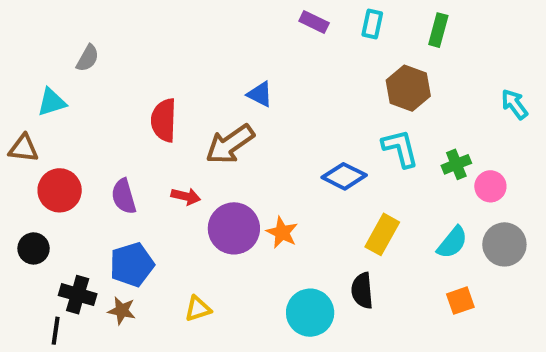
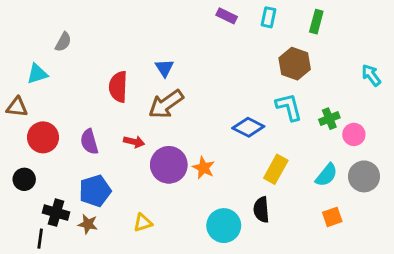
blue triangle: (260, 94) -> (164, 68), moved, turned 30

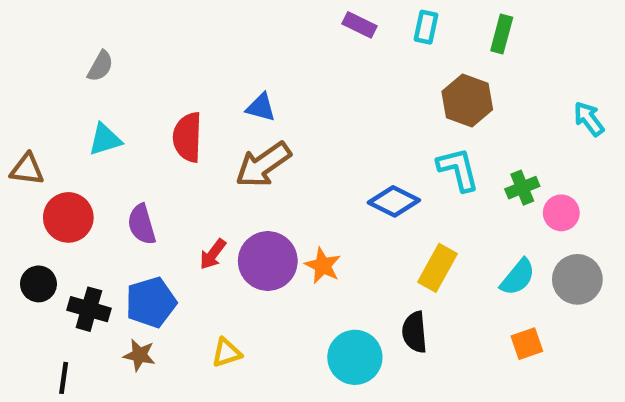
blue triangle: (164, 68) -> (261, 107), turned -42
cyan triangle: (37, 74) -> (105, 139), moved
red arrow: (134, 142) -> (213, 254), moved, turned 114
black cross: (56, 213) -> (89, 309), moved

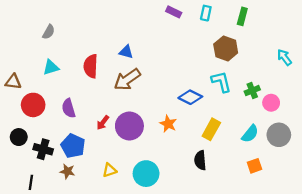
orange star: (323, 266) -> (168, 124), moved
blue pentagon: (151, 302) -> (73, 146), turned -30
cyan circle: (355, 357) -> (146, 174), moved

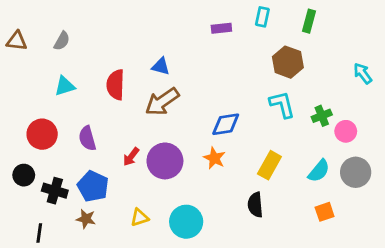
purple rectangle: (174, 12) -> (221, 28), moved, turned -32
brown triangle: (13, 82) -> (17, 41), moved
blue diamond: (190, 97) -> (226, 124), moved, turned -35

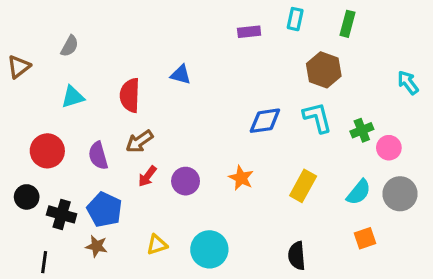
brown triangle: (17, 41) -> (19, 67), moved, turned -45
brown arrow: (162, 102) -> (139, 141), moved, size x0.7
blue diamond: (226, 124) -> (265, 121), moved
purple circle: (165, 161) -> (186, 181), size x0.7
black semicircle: (255, 205) -> (297, 256), moved

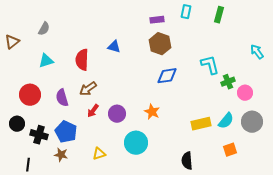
brown hexagon: (324, 70) -> (160, 44), moved
cyan L-shape: (317, 118) -> (210, 65), moved
yellow rectangle: (303, 186) -> (201, 124), moved, turned 48
cyan circle: (209, 249) -> (136, 143), moved

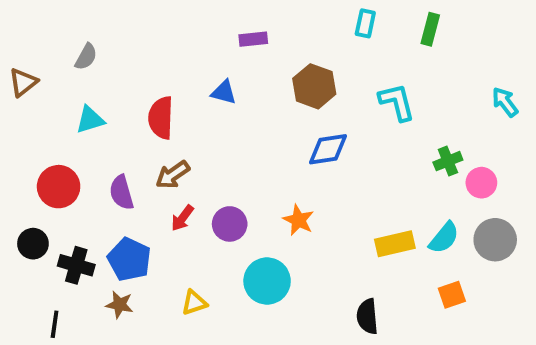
purple rectangle: (157, 20) -> (253, 39), moved
cyan L-shape: (210, 65) -> (397, 102), moved

